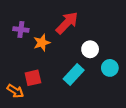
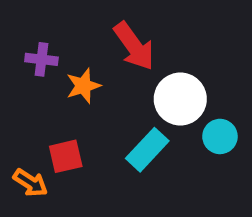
red arrow: (67, 23) -> (134, 46), turned 100
white circle: (90, 49) -> (180, 99), size x1.5

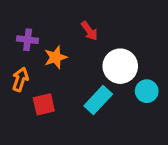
red arrow: (134, 46) -> (89, 31), size x0.6
orange arrow: (30, 183) -> (20, 79), moved, turned -105

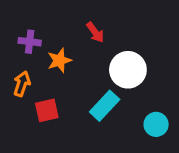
cyan circle: (147, 91) -> (156, 124), moved

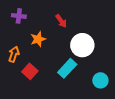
purple cross: (30, 42) -> (19, 16), moved
red square: (47, 110) -> (30, 71), turned -35

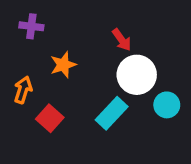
red arrow: (61, 21) -> (122, 40), moved
cyan circle: (100, 80) -> (167, 105), moved

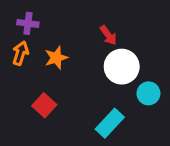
orange arrow: (23, 90) -> (20, 53), moved
cyan rectangle: (112, 113) -> (110, 123), moved

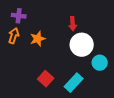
red arrow: (108, 35) -> (73, 24), turned 32
red square: (44, 105) -> (46, 79), moved

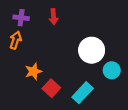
red arrow: (73, 24) -> (54, 17), moved
orange star: (38, 39) -> (33, 71), moved

